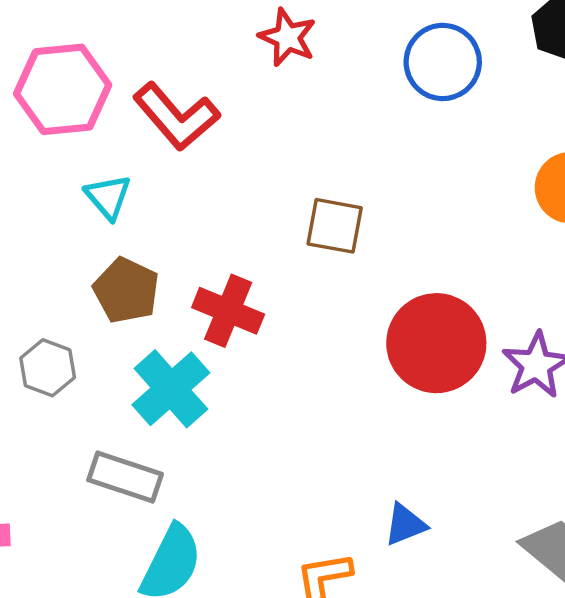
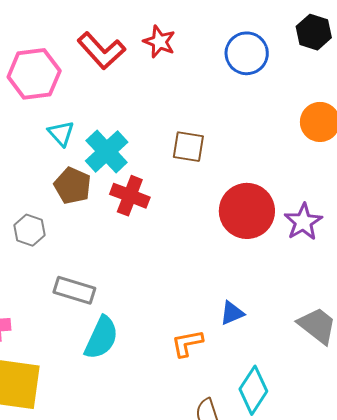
red L-shape: (176, 116) -> (101, 51), moved
cyan cross: (171, 389) -> (107, 151), moved

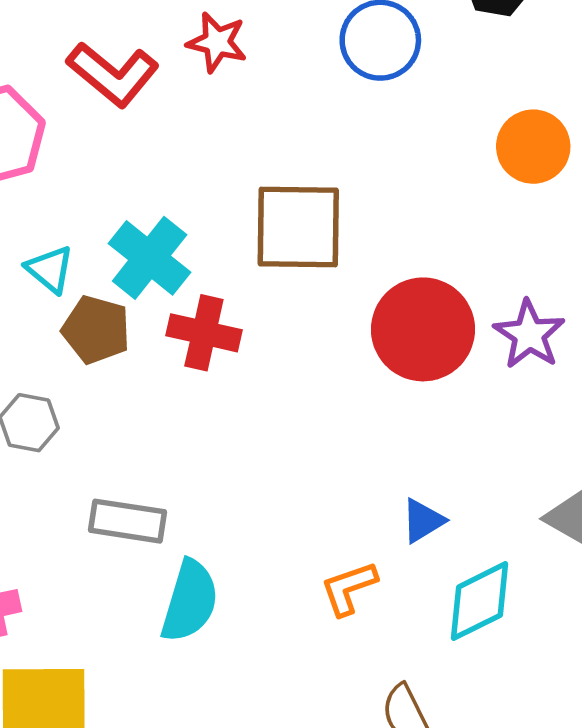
cyan triangle: (61, 133) -> (50, 269), moved
brown square: (188, 147) -> (298, 227), size x1.6
cyan diamond: (253, 390) -> (480, 601), moved, turned 39

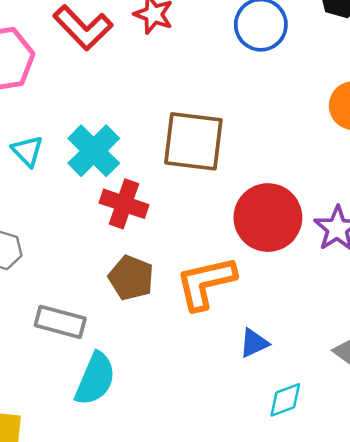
brown pentagon: (96, 330) -> (131, 278), moved
orange L-shape: (349, 588) -> (206, 283), moved, size x1.6
cyan diamond: (480, 601) -> (285, 400), size x0.7

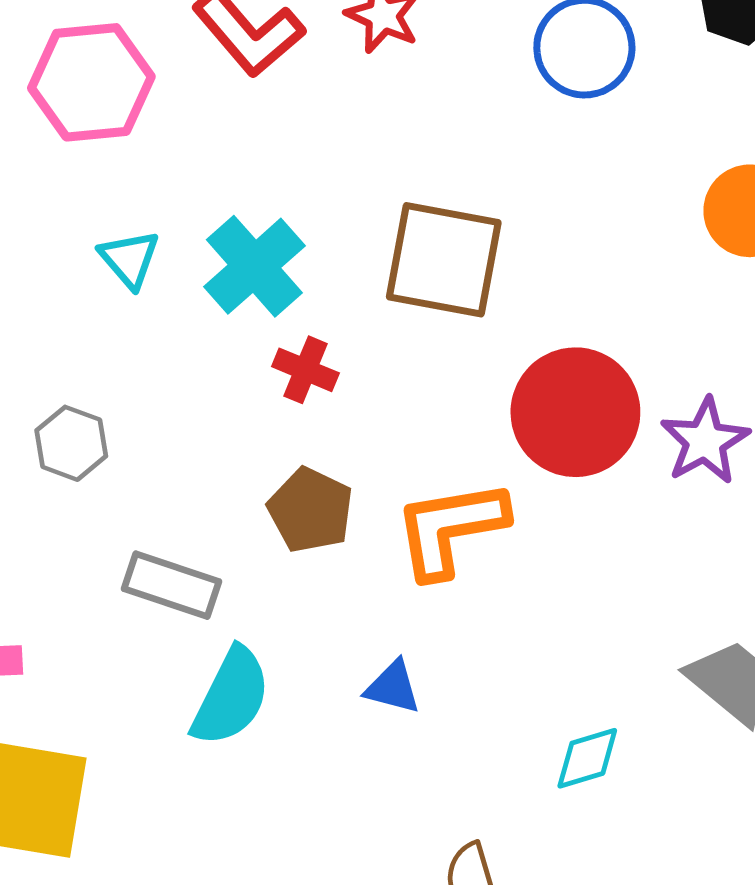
red cross: (124, 204) -> (305, 370), size x0.7
blue triangle: (254, 343) -> (393, 687), moved, turned 36

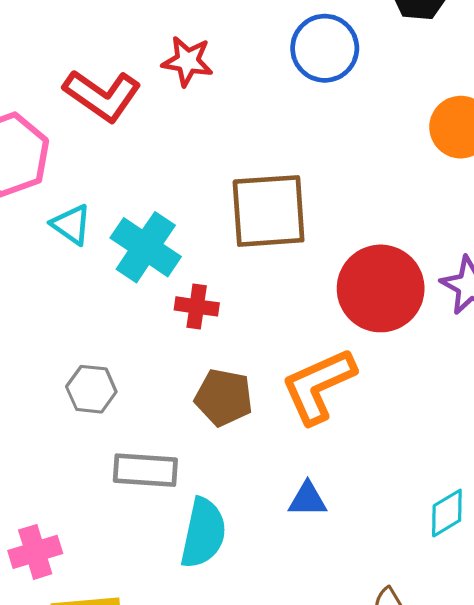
cyan triangle: (129, 259) -> (71, 224), moved
gray hexagon: (71, 443) -> (91, 389), moved

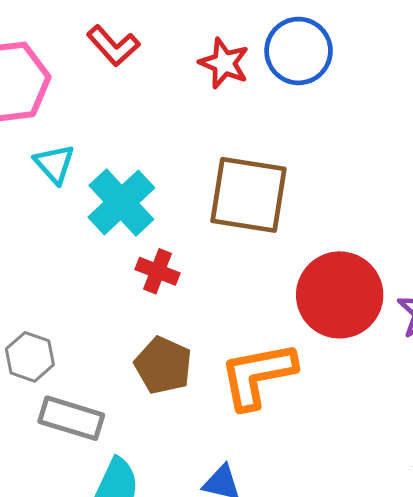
blue circle: (325, 48) -> (299, 51), moved
red star: (187, 61) -> (224, 63), moved
red L-shape: (102, 95) -> (113, 46), size x0.7
gray hexagon: (91, 389) -> (30, 357), moved

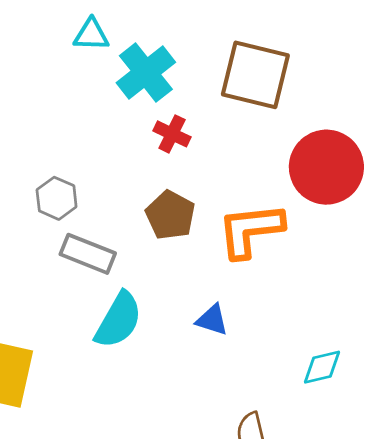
cyan triangle: (54, 164) -> (91, 35), turned -51

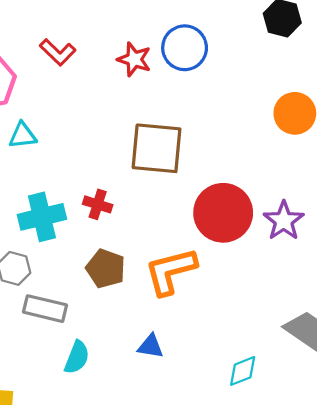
cyan cross: (146, 72) -> (42, 217), moved, turned 33
cyan semicircle: (118, 320) -> (77, 357), size x0.7

